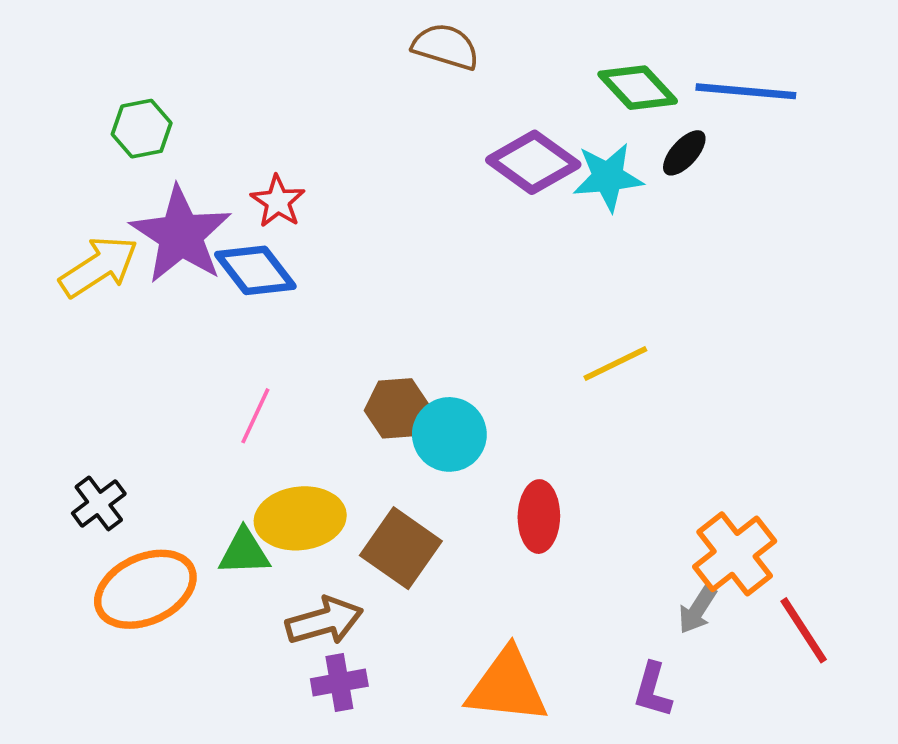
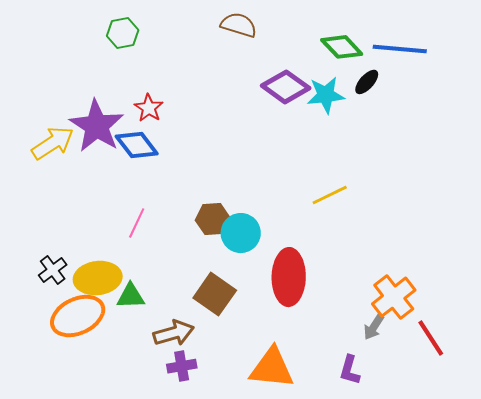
green hexagon: (142, 129) -> (123, 33), moved
red ellipse: (539, 517) -> (289, 277), size x1.5
yellow ellipse: (300, 518) -> (98, 278), moved

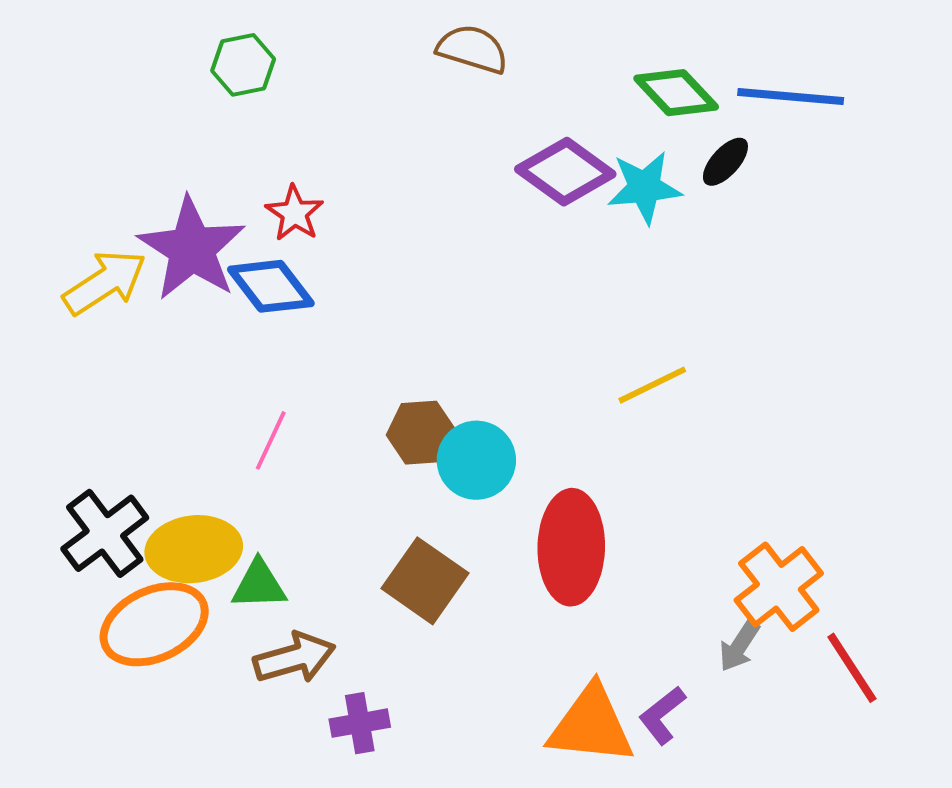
black cross: (53, 270) -> (105, 533), size x1.5
brown arrow: (174, 333) -> (295, 658), moved
orange triangle: (272, 368) -> (591, 725), moved
purple L-shape: (350, 370) -> (662, 715), moved, turned 36

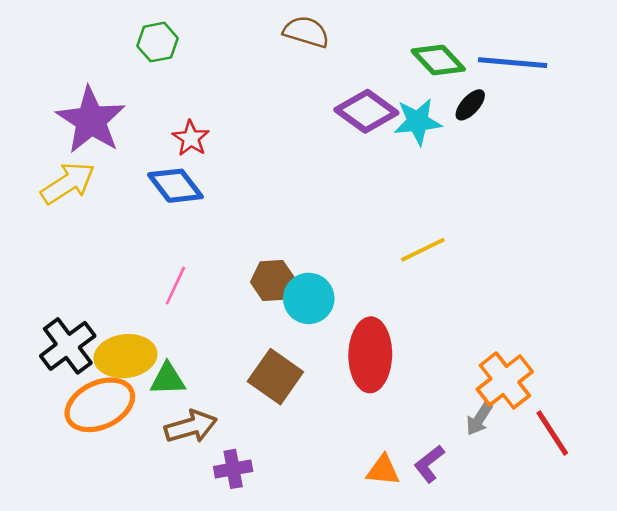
purple star: (192, 249) -> (91, 120), moved
orange triangle: (591, 725) -> (383, 470), size x0.6

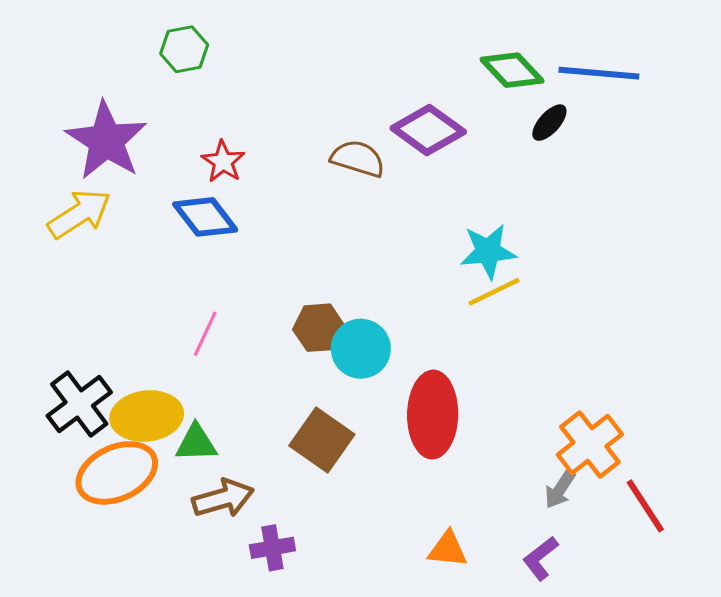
brown semicircle: (306, 32) -> (358, 159), moved
cyan star: (418, 122) -> (488, 251), moved
purple L-shape: (429, 464) -> (540, 558), moved

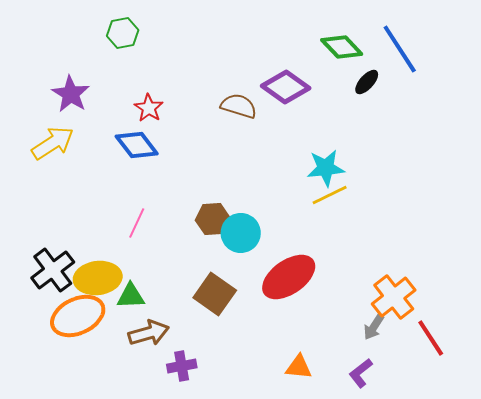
blue line: (599, 73) -> (400, 49), turned 52
purple star: (106, 141) -> (71, 94), size x0.7
red ellipse: (433, 415) -> (289, 277), turned 54

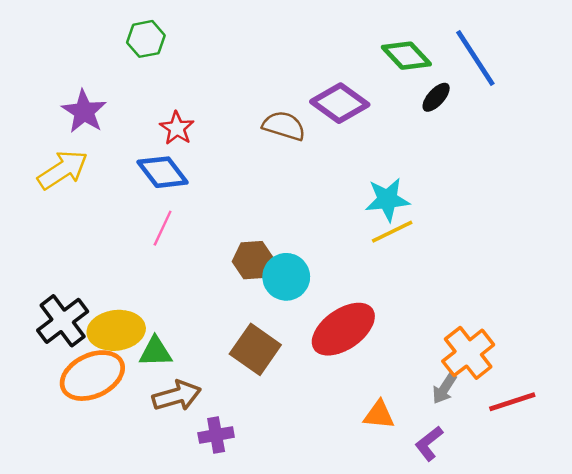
pink line: (137, 223) -> (163, 228), moved
red line: (431, 338) -> (512, 402), turned -75
orange triangle: (299, 367) -> (379, 415), moved

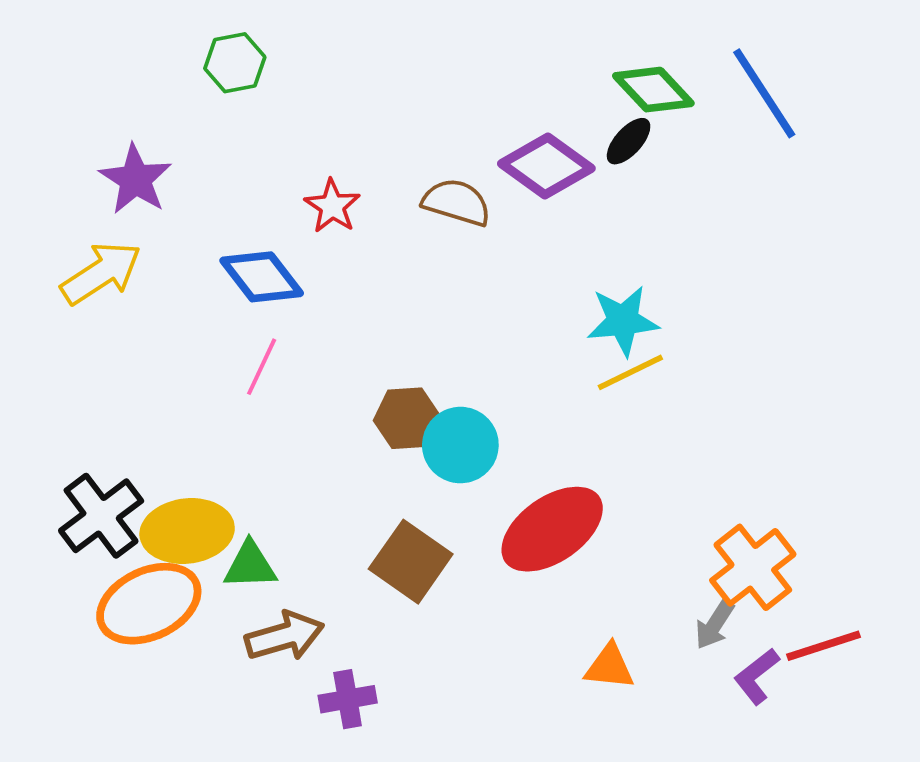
black ellipse: (436, 97) -> (629, 141), moved
red star: (177, 128) -> (332, 206), moved
purple L-shape: (429, 443) -> (757, 676), moved

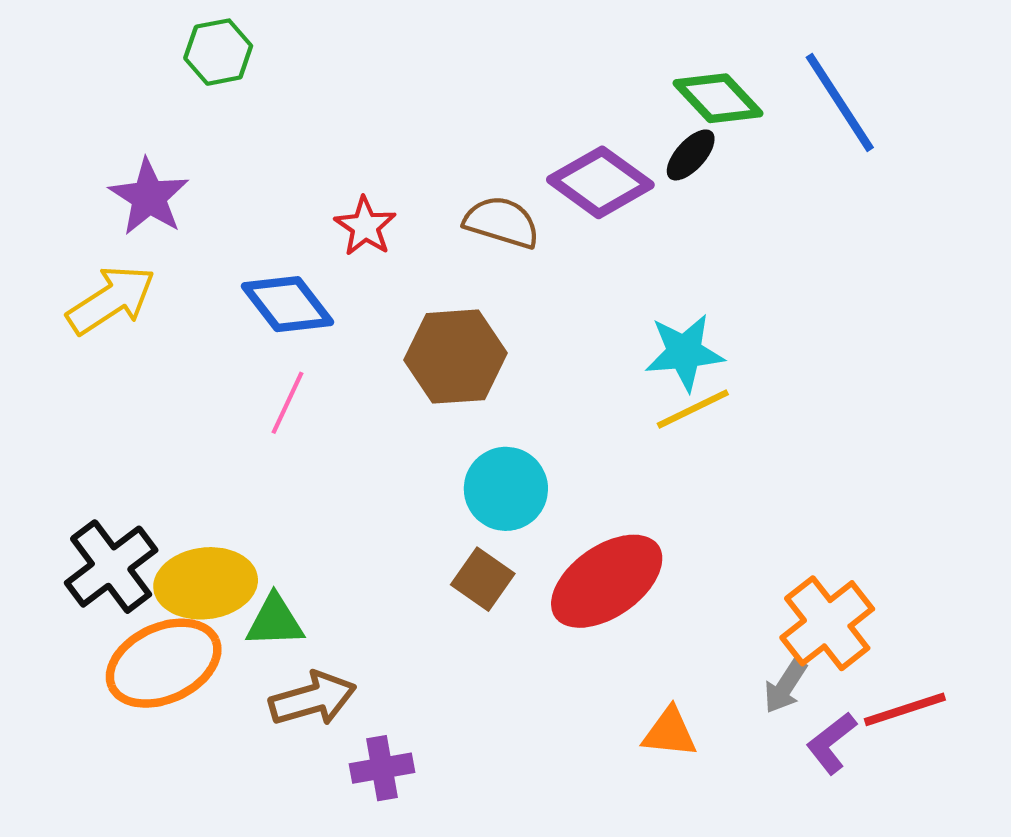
green hexagon: (235, 63) -> (218, 52), moved
brown hexagon: (407, 418) -> (456, 357), moved, size x1.4
brown square: (411, 562) -> (483, 579), moved, size x0.7

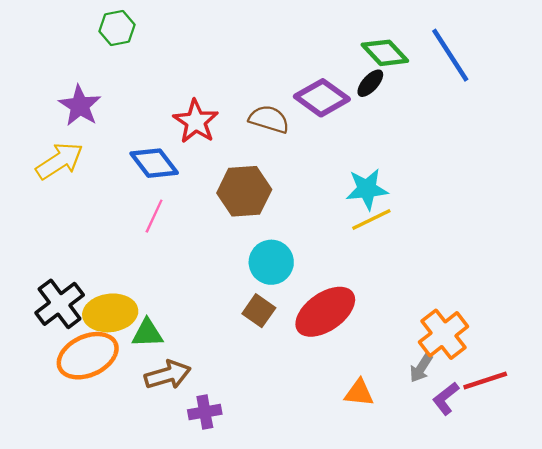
red star: (365, 226) -> (196, 121), size x1.4

